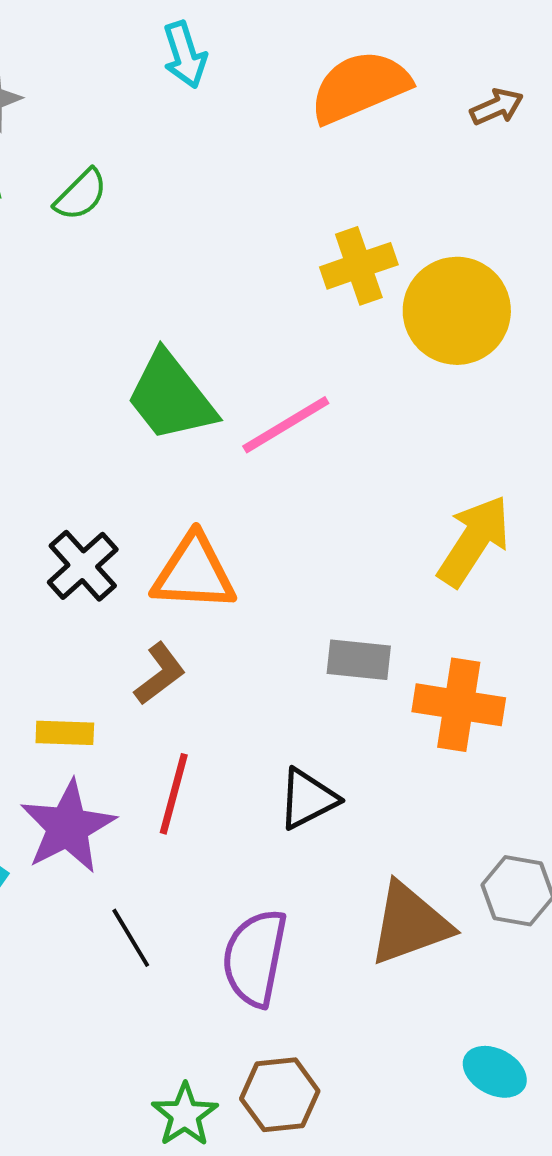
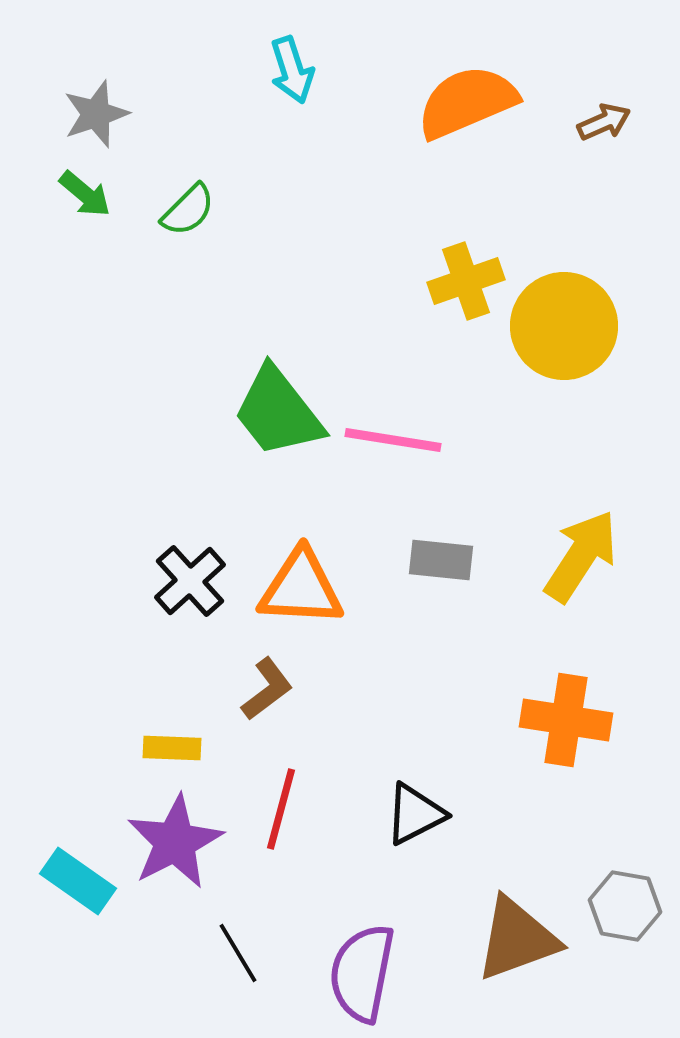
pink line: (286, 425) -> (393, 440), turned 40
gray rectangle: (359, 660) -> (441, 560), moved

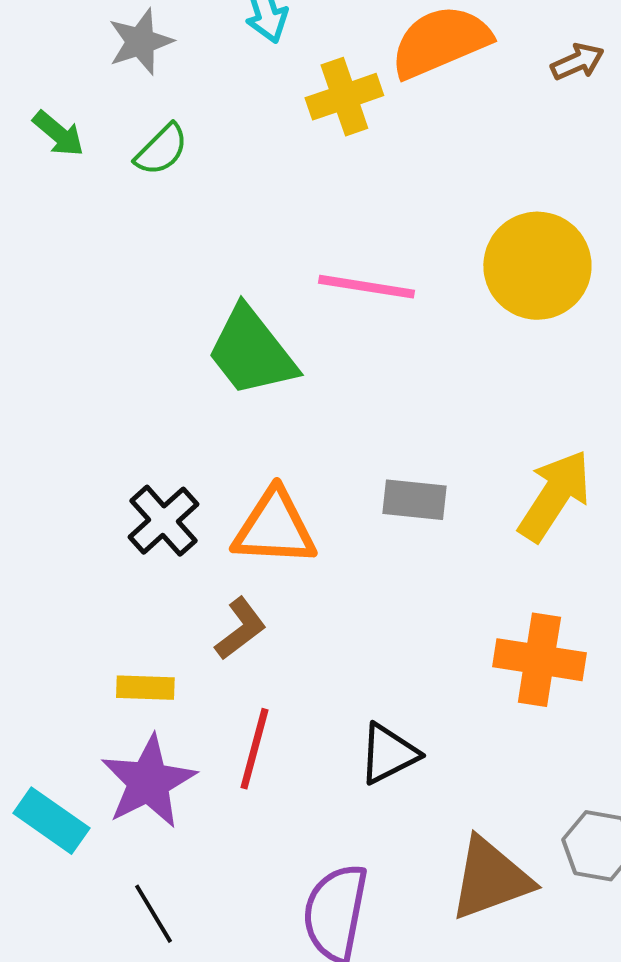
gray star: (96, 114) -> (140, 42), moved
yellow cross: (466, 281) -> (344, 97), moved
pink line: (393, 440) -> (366, 287), moved
black line: (238, 953) -> (153, 914), moved

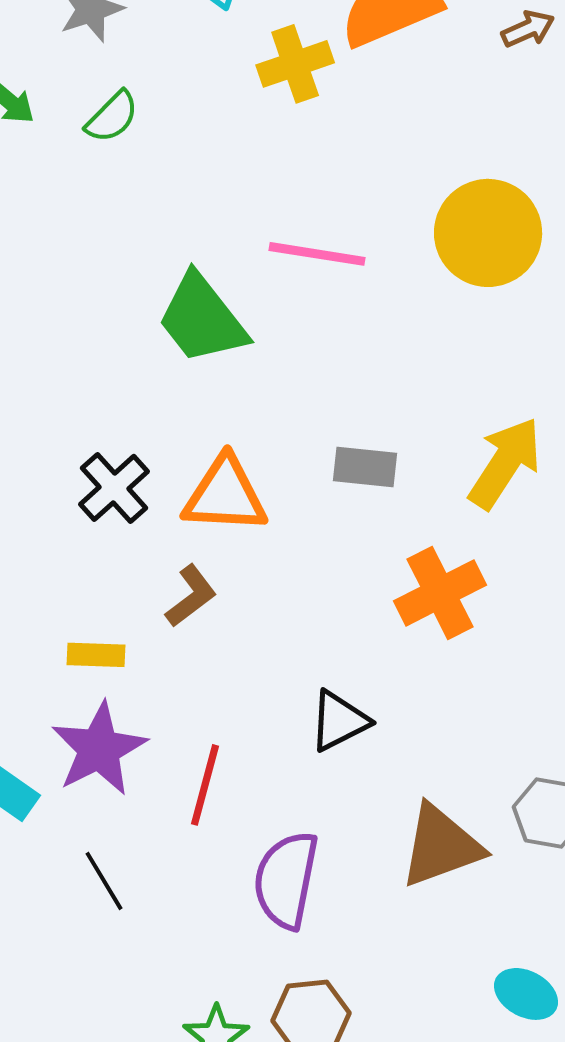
orange cross: (539, 660) -> (440, 593), moved, turned -36
red line: (254, 749) -> (205, 785), moved

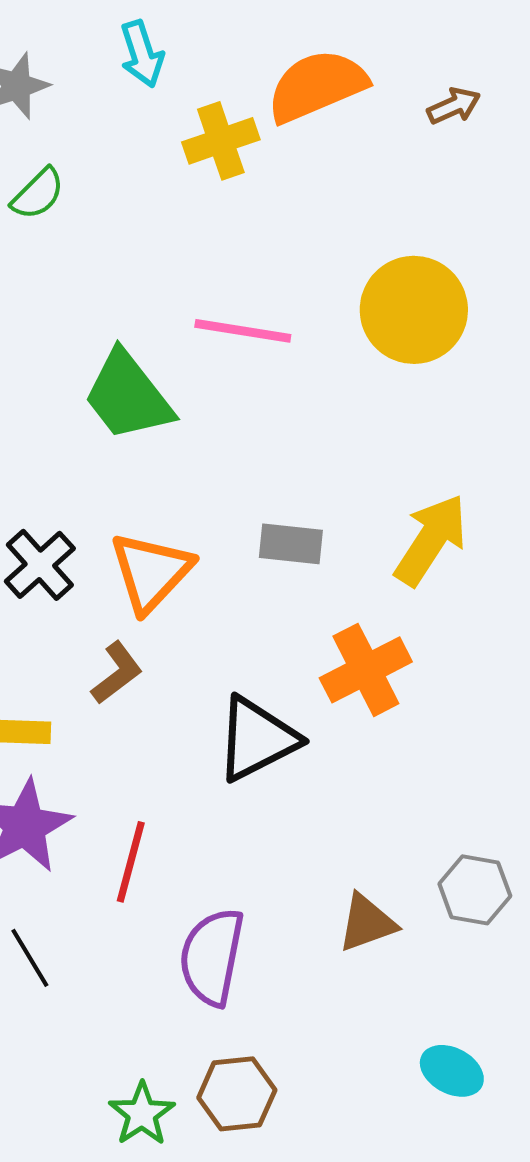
orange triangle: (225, 495) -> (151, 572), turned -50
black triangle: (339, 721) -> (257, 739), moved, size x1.4
brown triangle: (441, 846) -> (367, 923), size x0.7

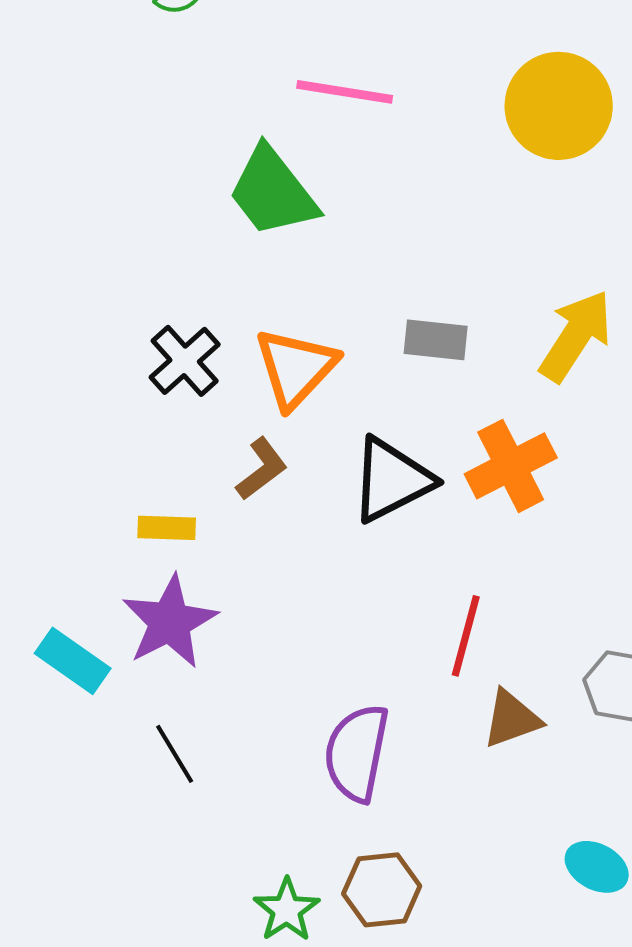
pink line: (243, 331) -> (345, 92), moved
black triangle: (257, 739) -> (392, 480), moved
red line: (131, 862) -> (466, 636), moved

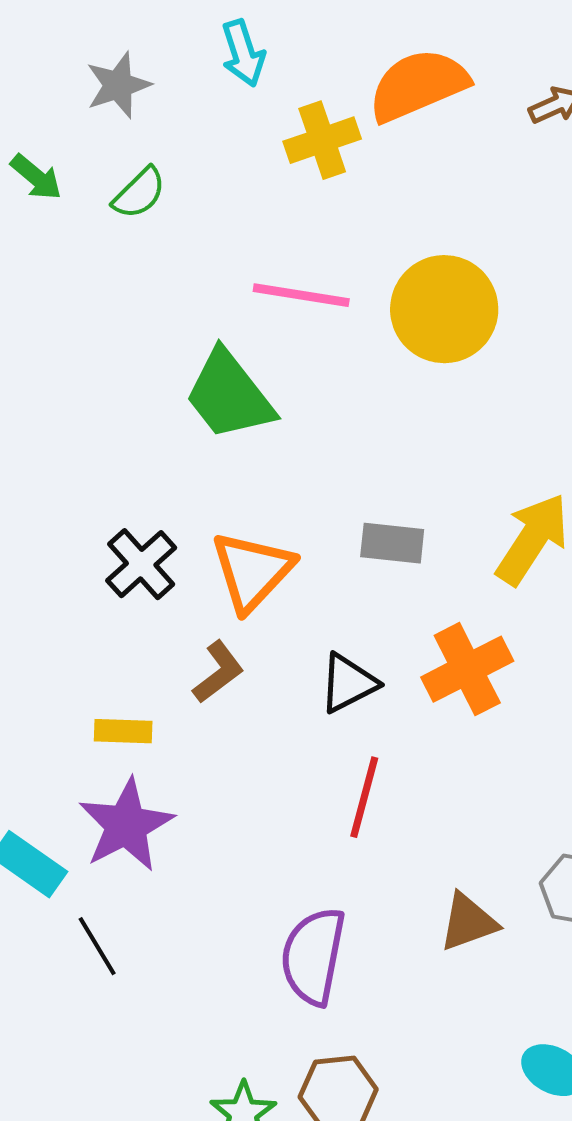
yellow circle: (559, 106) -> (444, 309), moved
black triangle: (392, 480) -> (348, 683), size x0.7
red line: (466, 636) -> (364, 797), moved
black line: (175, 754) -> (97, 946), moved

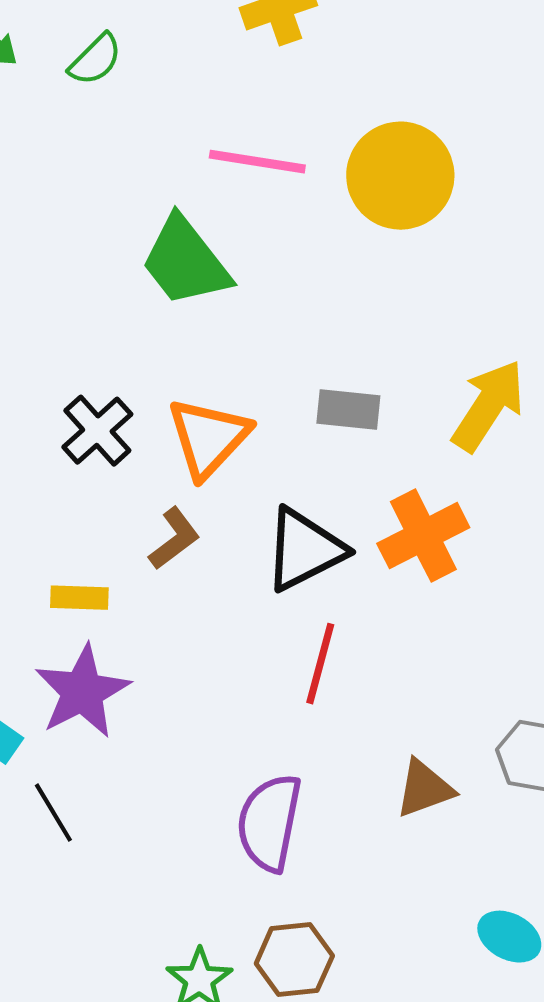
black triangle: (348, 683) -> (304, 550), size x1.4

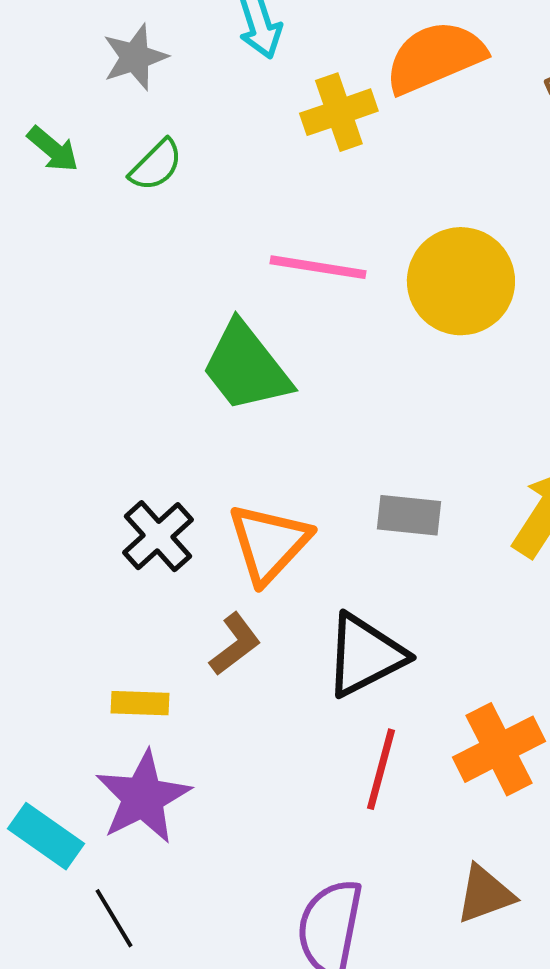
orange cross: (423, 536) -> (499, 749), moved

